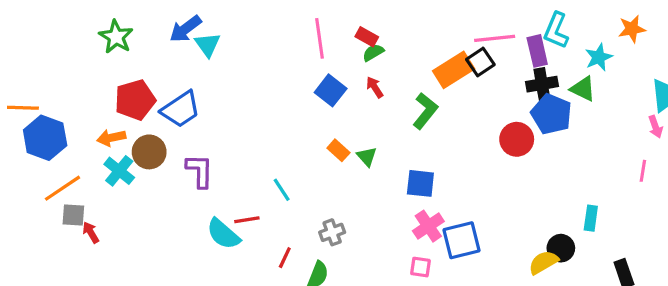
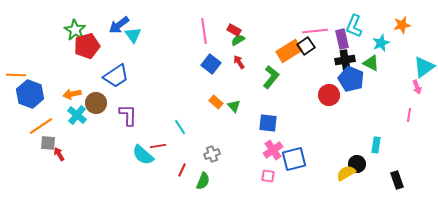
red pentagon: (135, 100) -> (87, 46), moved

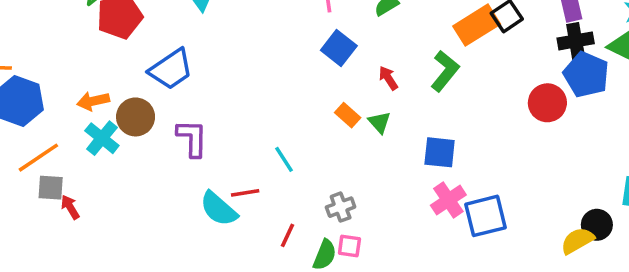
red arrow: (239, 62) -> (388, 78), moved
pink square: (268, 176) -> (349, 246), moved

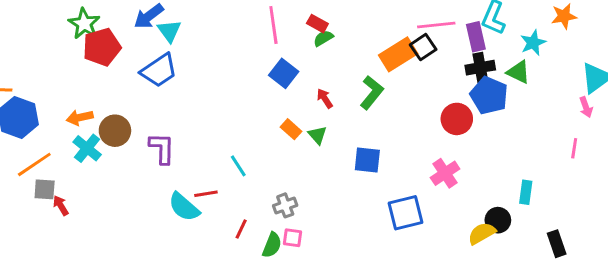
blue trapezoid: (171, 69) -> (159, 71), moved
pink cross: (448, 200) -> (445, 173), moved

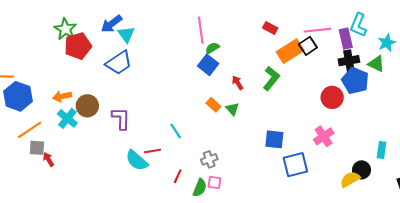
red rectangle: (317, 24) -> (270, 28), moved
green semicircle: (323, 38) -> (212, 48), moved
blue square: (367, 160) -> (274, 139), moved

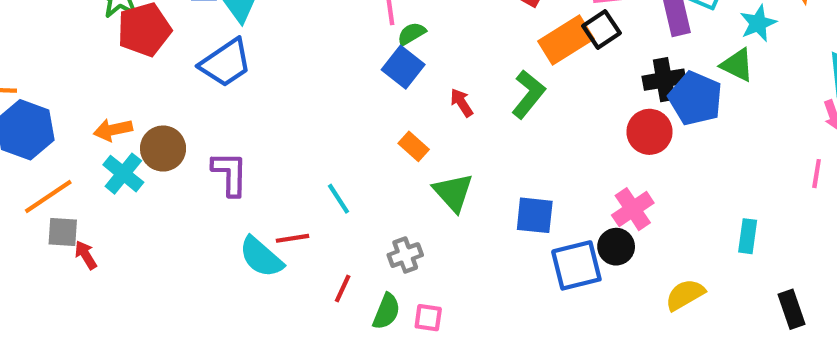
black cross: (349, 61) -> (664, 80), moved
green triangle: (232, 109) -> (453, 192), moved, size x1.5
black circle: (362, 170) -> (616, 247), moved
pink square: (214, 183) -> (428, 318), moved

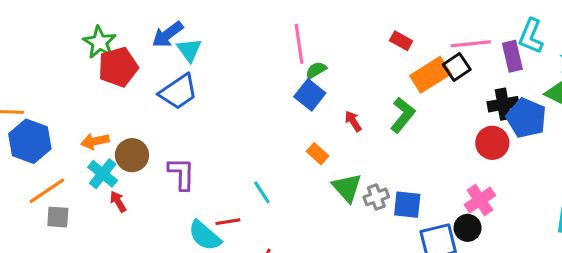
red arrow: (86, 255) -> (118, 202), moved
gray cross: (405, 255) -> (376, 197), moved

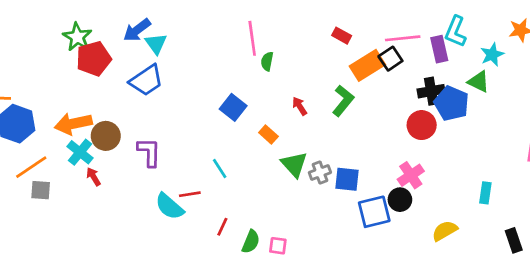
green semicircle: (316, 70) -> (267, 61), turned -48
blue square: (310, 95) -> (233, 107), moved
orange arrow: (95, 141) -> (73, 124), size x1.5

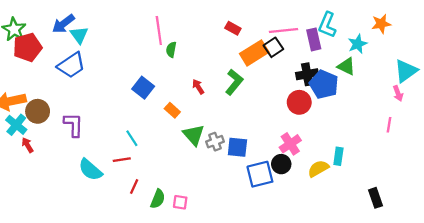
cyan rectangle: (485, 193) -> (338, 156), moved
red line: (190, 194) -> (122, 160), moved
yellow semicircle: (445, 231) -> (318, 169), moved

